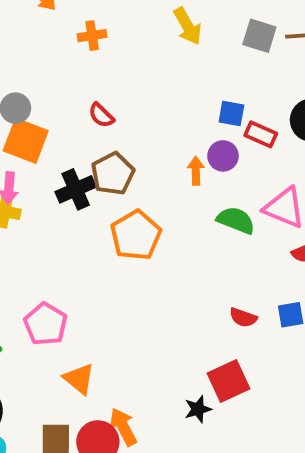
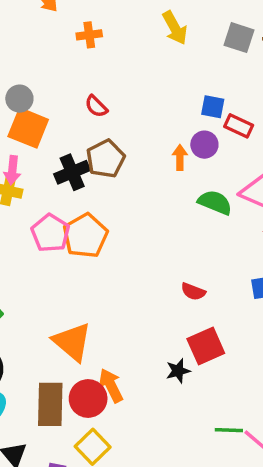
orange pentagon: (136, 235) -> (85, 236), moved
red semicircle: (243, 318) -> (193, 292), moved
pink pentagon: (46, 324) -> (50, 233), moved
orange triangle: (79, 379) -> (72, 342), size x1.4

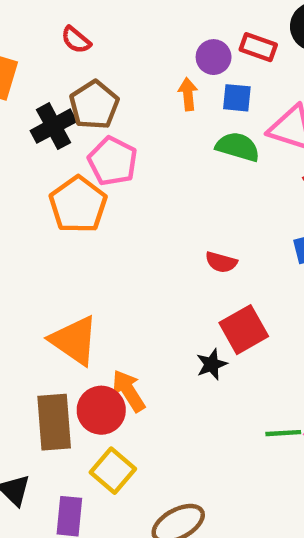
blue square: (213, 107) -> (237, 98), moved
purple circle: (204, 145) -> (214, 57), moved
pink pentagon: (50, 233) -> (113, 161), moved

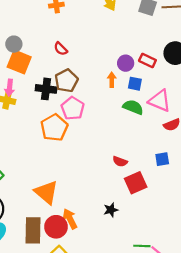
black cross: (53, 126) -> (46, 89), turned 30
red square: (244, 330) -> (136, 183), moved

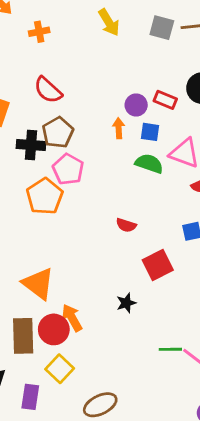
red semicircle: (61, 49) -> (48, 90), size x1.5
red semicircle: (120, 161) -> (126, 225), moved

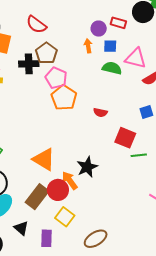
orange pentagon: (45, 196) -> (64, 98), moved
red square: (158, 265) -> (125, 138), turned -35
black star: (126, 303) -> (87, 167), moved, size x1.5
brown rectangle: (23, 336) -> (37, 197), turned 45
green line: (170, 349) -> (139, 155), moved

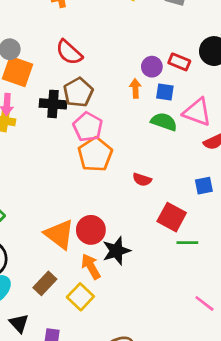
red circle: (58, 190) -> (91, 230), moved
brown rectangle: (37, 197) -> (45, 283), size x0.7
yellow square: (65, 217) -> (80, 297), moved

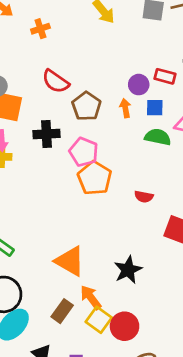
brown pentagon: (78, 92) -> (86, 106), moved
red circle: (91, 230) -> (125, 326), moved
orange arrow: (91, 266) -> (91, 297), moved

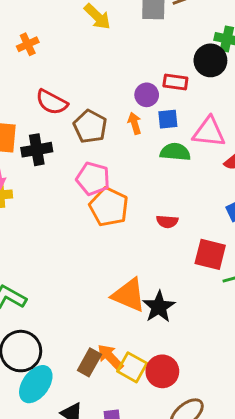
black cross: (47, 134) -> (37, 150), moved
orange triangle: (70, 261) -> (129, 295), moved
orange arrow: (91, 297) -> (110, 357), moved

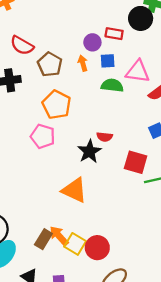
pink pentagon: (93, 179) -> (43, 136), moved
orange pentagon: (109, 207) -> (57, 105), moved
black star: (159, 307) -> (89, 151), moved

